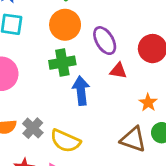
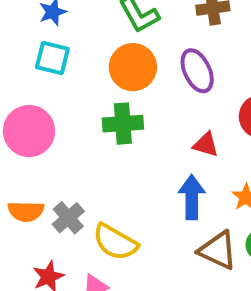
purple ellipse: (105, 41) -> (197, 71), moved
blue arrow: (81, 91) -> (192, 197), moved

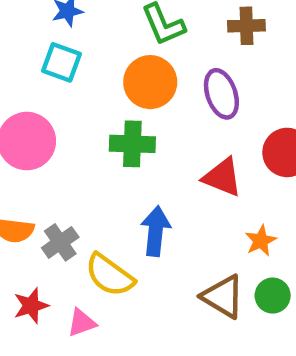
red triangle: (206, 145) -> (222, 177), size x1.4
blue arrow: (192, 197) -> (156, 231), moved

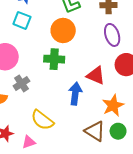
purple ellipse: (221, 94) -> (112, 35), moved
blue arrow: (156, 231) -> (75, 94), moved
orange star: (261, 241) -> (113, 105), size x1.5
gray cross: (60, 242) -> (21, 83), moved

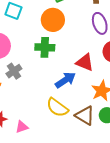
blue arrow: (75, 94) -> (65, 80), turned 50
yellow semicircle: (42, 120) -> (57, 107), moved

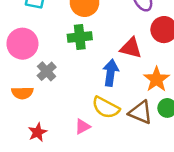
blue arrow: (65, 80) -> (111, 73), turned -40
pink triangle: (22, 127) -> (83, 126), moved

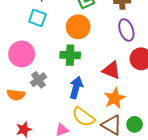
blue arrow: (111, 73) -> (76, 88), moved
orange star: (157, 79) -> (115, 98), moved

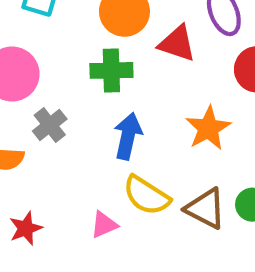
red triangle: (111, 70) -> (177, 43), moved
orange star: (115, 98) -> (208, 128), moved

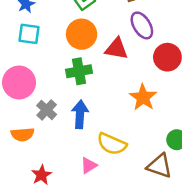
blue arrow: (128, 136) -> (80, 114), moved
brown triangle: (206, 209) -> (159, 166), moved

